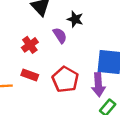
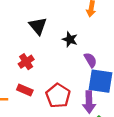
purple semicircle: (60, 35) -> (90, 60), moved

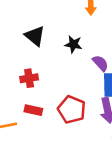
red cross: (26, 62) -> (29, 78), turned 35

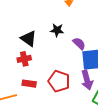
black triangle: (35, 36) -> (29, 38), moved

